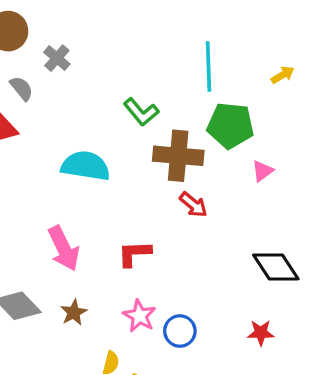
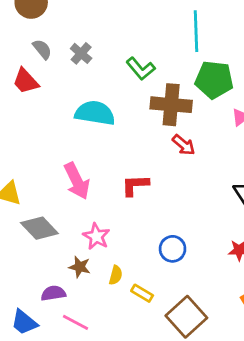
gray cross: (57, 58) -> (81, 53), moved
brown star: (74, 312) -> (80, 267), moved, turned -30
pink star: (139, 316) -> (96, 236), moved

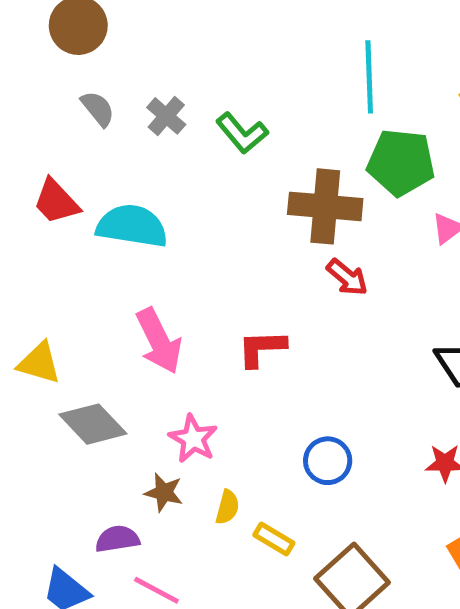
green L-shape: (141, 69) -> (242, 133), moved
red trapezoid: (26, 81) -> (56, 202), moved
cyan semicircle: (95, 113) -> (132, 226), moved

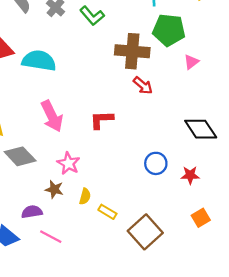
blue circle: (328, 461) -> (156, 163), moved

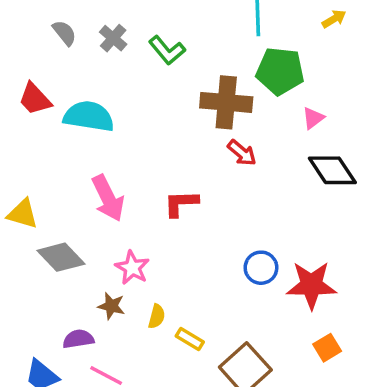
black diamond: (201, 129) -> (332, 170), moved
red star: (190, 175) -> (311, 285), size x1.8

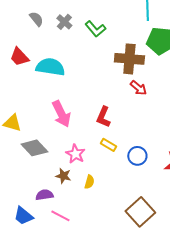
red L-shape: (181, 203) -> (103, 117), turned -65
blue circle: (261, 268) -> (137, 156), moved
yellow rectangle: (190, 339) -> (108, 145), moved

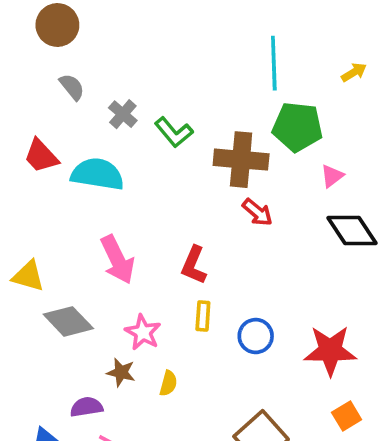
gray cross: (64, 22) -> (123, 114), moved
green L-shape: (95, 29) -> (174, 132), moved
yellow rectangle: (108, 145) -> (203, 316), turned 63

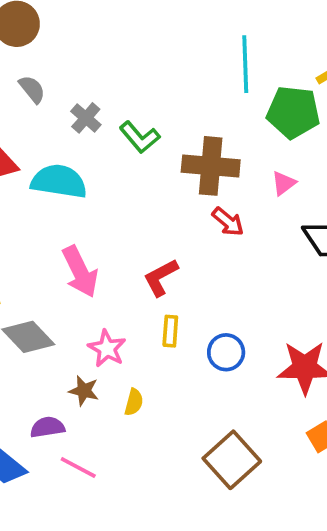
green pentagon: (297, 127) -> (293, 112), moved
pink triangle: (332, 176) -> (284, 183), moved
red L-shape: (194, 265) -> (161, 277), turned 39

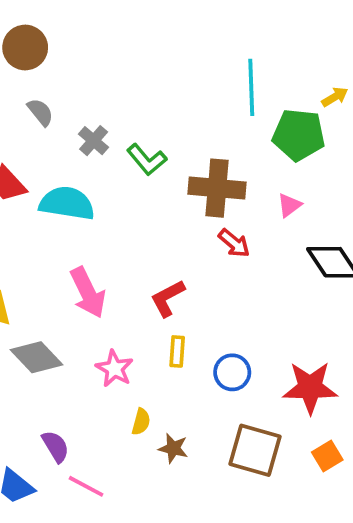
brown star: (84, 391) -> (173, 448), moved
purple semicircle: (47, 427) -> (56, 446), turned 68
brown square: (232, 460) -> (255, 450), moved, turned -32

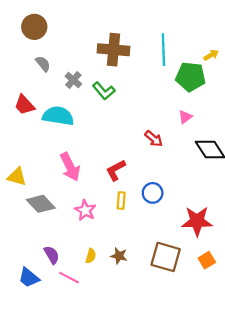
brown cross: (217, 188) -> (114, 50), moved
blue circle: (232, 372) -> (153, 193), moved
yellow semicircle: (141, 422) -> (91, 256), moved

